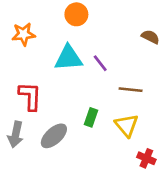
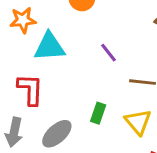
cyan triangle: (68, 58) -> (49, 47), moved

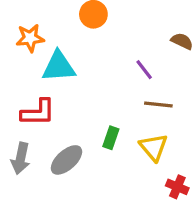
purple line: (109, 53) -> (144, 70), moved
red L-shape: (30, 89) -> (38, 112), turned 88

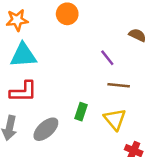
orange star: (30, 38) -> (17, 20), moved
cyan triangle: (59, 67) -> (23, 55), moved

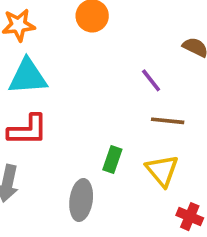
gray ellipse: (46, 129) -> (81, 200), moved, turned -40

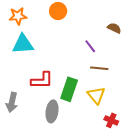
red L-shape: (28, 130) -> (42, 80), moved
green rectangle: (112, 159) -> (69, 89), size x1.6

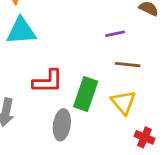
purple line: (90, 46) -> (115, 34), turned -64

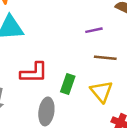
green rectangle: (86, 94) -> (68, 84), size x0.7

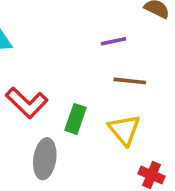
red L-shape: (34, 73) -> (27, 103), turned 44

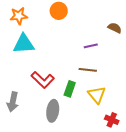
brown line: (130, 81) -> (88, 70), moved

